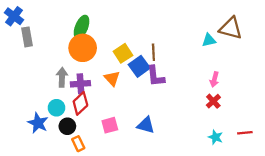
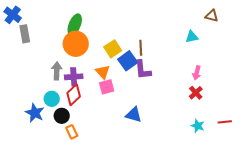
brown triangle: (231, 28) -> (212, 16), moved, size x0.6
pink square: (110, 125) -> (107, 87), moved

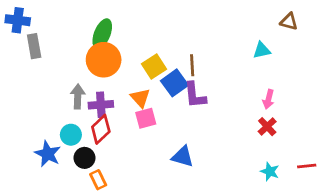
blue cross: (13, 15) -> (18, 20), turned -30

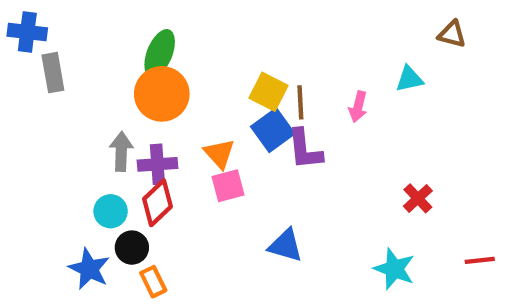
yellow square: (154, 67) -> (268, 92), moved, turned -30
pink arrow: (268, 99) -> (358, 107), moved
blue star: (48, 154) -> (89, 269), moved
cyan star: (270, 172) -> (394, 269), moved, size x1.4

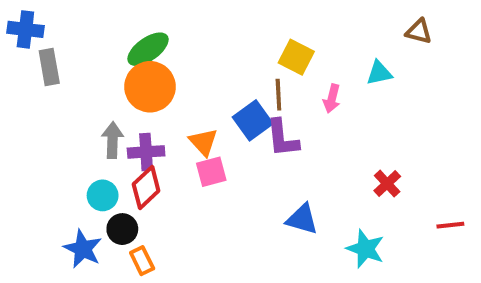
green ellipse: (160, 53) -> (148, 49), turned 33
yellow square: (268, 92) -> (296, 57), moved
blue triangle: (286, 245) -> (302, 219), moved
red line: (480, 260) -> (450, 225), moved

